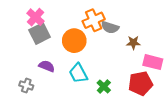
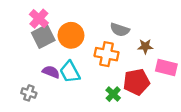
orange cross: (94, 20) -> (106, 54), moved, turned 35
orange circle: (74, 41) -> (71, 35), moved
cyan trapezoid: (78, 73) -> (70, 72), moved
red pentagon: (141, 83) -> (136, 82), moved

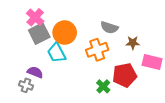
orange cross: (106, 54) -> (97, 50), turned -30
purple semicircle: (51, 72) -> (35, 72), moved
cyan trapezoid: (70, 72) -> (56, 53), moved

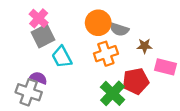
orange circle: (65, 33) -> (98, 23), moved
gray cross: (26, 85) -> (29, 92), size x1.6
green cross: (103, 86) -> (113, 93), size x1.6

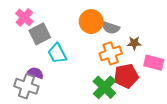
pink cross: (39, 18) -> (24, 17), moved
orange cross: (106, 54) -> (111, 53), moved

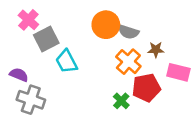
orange cross: (111, 53) -> (128, 62), turned -30
purple semicircle: (36, 73) -> (19, 75), moved
green cross: (104, 87) -> (121, 101), size x0.6

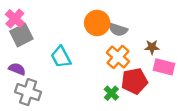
pink cross: (28, 20) -> (15, 19), moved
gray square: (46, 39) -> (21, 35), moved
brown star: (156, 50) -> (152, 47), moved

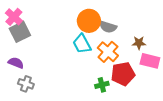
cyan trapezoid: (61, 57) -> (82, 44), moved
gray cross: (28, 92) -> (26, 84), size x0.7
green cross: (111, 93) -> (102, 85), turned 32

